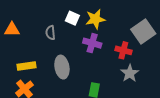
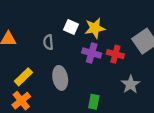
red cross: (123, 50) -> (115, 54), moved
yellow rectangle: (27, 66) -> (23, 77), turned -36

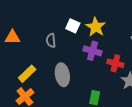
yellow star: (95, 28) -> (96, 27), turned -30
red cross: (115, 54) -> (115, 63), moved

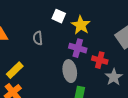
white square: (73, 26) -> (59, 16), moved
gray ellipse: (62, 75) -> (70, 71), moved

